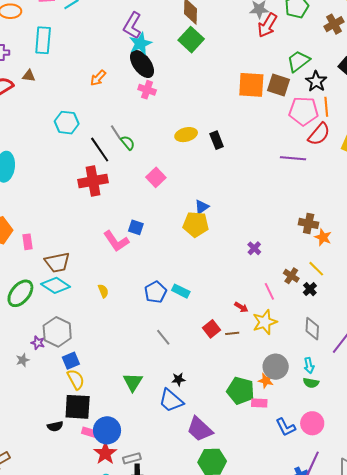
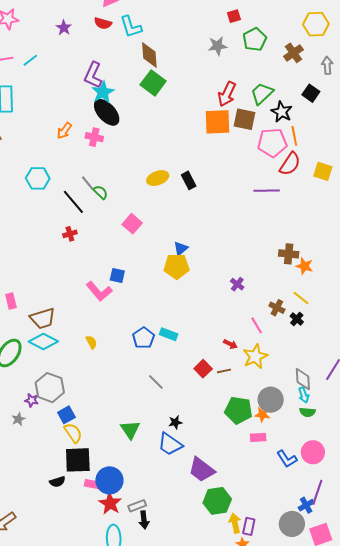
red arrow: (267, 25) -> (227, 94), moved
pink cross: (147, 90) -> (94, 137), moved
red cross: (93, 181) -> (70, 234), size x0.5
gray diamond: (312, 329) -> (303, 379), moved
green pentagon: (241, 391) -> (238, 410), moved

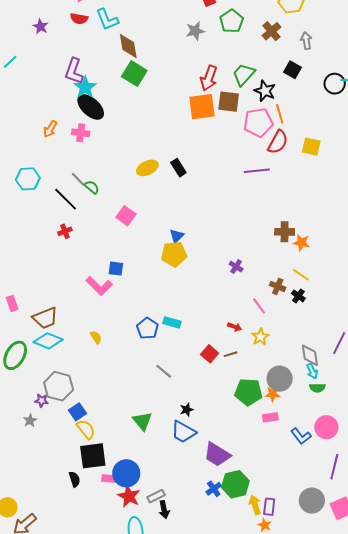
yellow star: (255, 356) -> (260, 337), size x0.7
black semicircle: (57, 482) -> (75, 479), turned -84
blue cross: (306, 505) -> (214, 489), moved

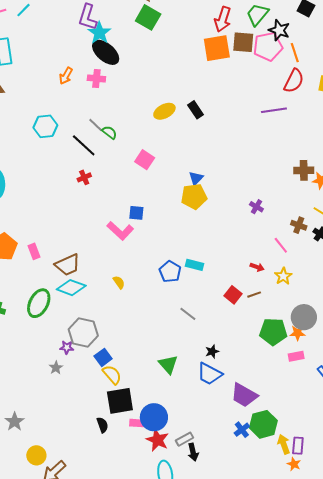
pink pentagon: (258, 122) -> (268, 46), moved

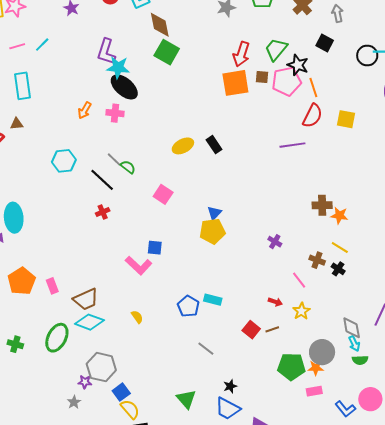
cyan star: (99, 33) -> (118, 67), turned -30
brown square: (243, 42) -> (262, 77), size x0.6

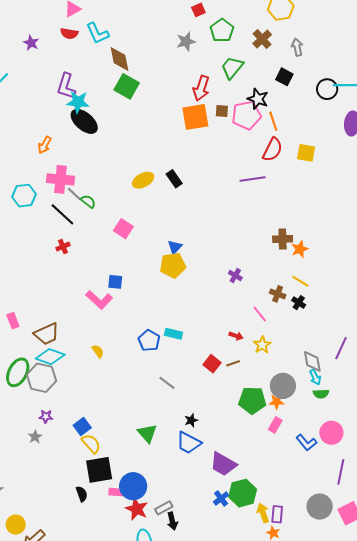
green trapezoid: (276, 49) -> (232, 68), moved
pink cross: (115, 113) -> (60, 179), moved, size x1.5
orange star: (339, 215) -> (300, 249), turned -30
gray hexagon: (101, 367) -> (41, 378), moved
pink rectangle: (314, 391) -> (275, 425), turned -49

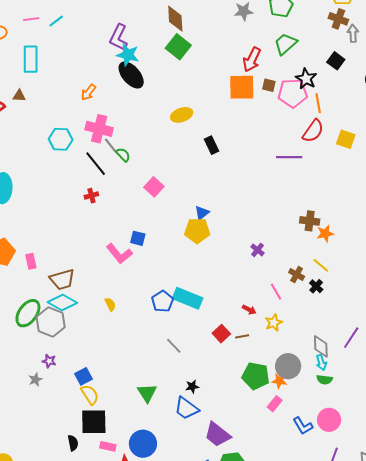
brown cross: (262, 39) -> (338, 19), moved, turned -36
yellow ellipse: (143, 180) -> (182, 115), moved
cyan rectangle: (173, 334) -> (188, 298), size x1.6
blue circle: (133, 486) -> (143, 444), moved

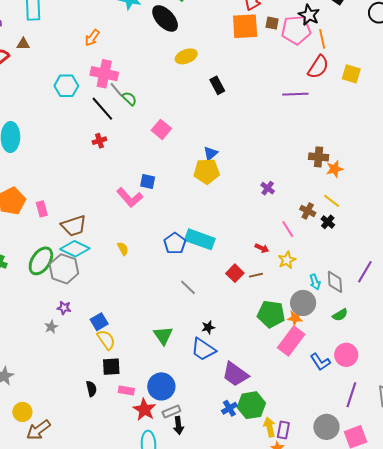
black ellipse: (131, 75) -> (165, 18), moved
cyan arrow: (321, 362) -> (315, 282), moved
green semicircle: (325, 380) -> (340, 315), turned -35
pink rectangle: (275, 404) -> (291, 341), size x1.8
black square: (94, 422) -> (111, 367), size x0.7

